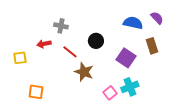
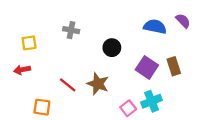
red arrow: (44, 44) -> (22, 70), moved
brown rectangle: (152, 46) -> (174, 66), moved
red line: (70, 52) -> (68, 85), moved
yellow square: (20, 58) -> (29, 43), moved

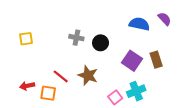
gray cross: (71, 30) -> (76, 38), moved
red arrow: (22, 70) -> (27, 86), moved
orange square: (42, 107) -> (48, 93), moved

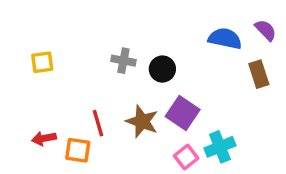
brown rectangle: (156, 60) -> (259, 74), moved
purple square: (132, 61) -> (183, 113), moved
red line: (61, 76) -> (98, 123), turned 35

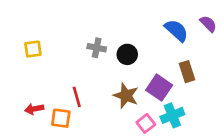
blue semicircle: (225, 39) -> (176, 30), turned 30
brown rectangle: (259, 74) -> (187, 72), moved
purple square: (183, 113) -> (159, 88), moved
brown star: (142, 121) -> (126, 96), moved

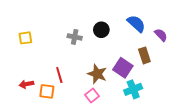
purple semicircle: (208, 24) -> (161, 35), moved
black circle: (127, 54) -> (101, 30), moved
pink square: (146, 123) -> (92, 95), moved

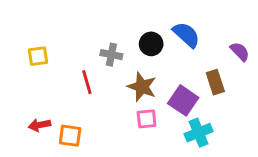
blue semicircle: (136, 24) -> (186, 35), moved
brown star: (97, 74) -> (142, 87), moved
red line: (59, 75) -> (87, 82), moved
pink square: (92, 95) -> (147, 119), moved, turned 32

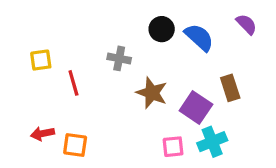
black circle: (151, 44) -> (162, 29), moved
purple semicircle: (240, 52) -> (246, 24), moved
red line: (87, 82) -> (73, 83), moved
pink square: (147, 119) -> (173, 147), moved

